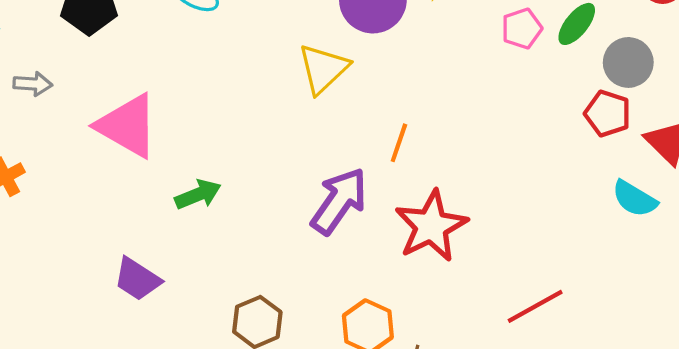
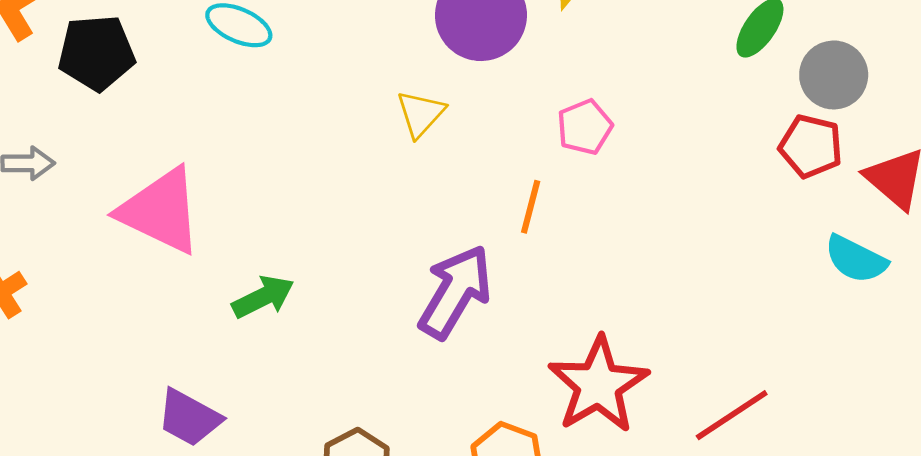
pink pentagon: (522, 29) -> (585, 127), moved
yellow triangle: (323, 69) -> (421, 114), size x0.7
red star: (431, 226) -> (598, 385), moved

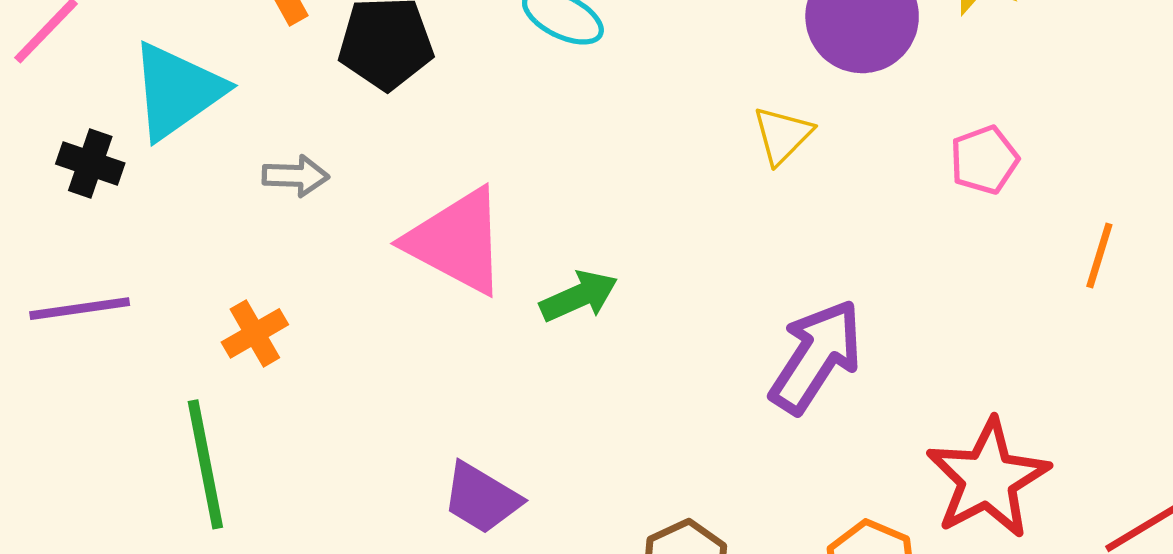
orange line: (531, 207) -> (1099, 256), moved
green arrow: (263, 297) -> (579, 296), moved

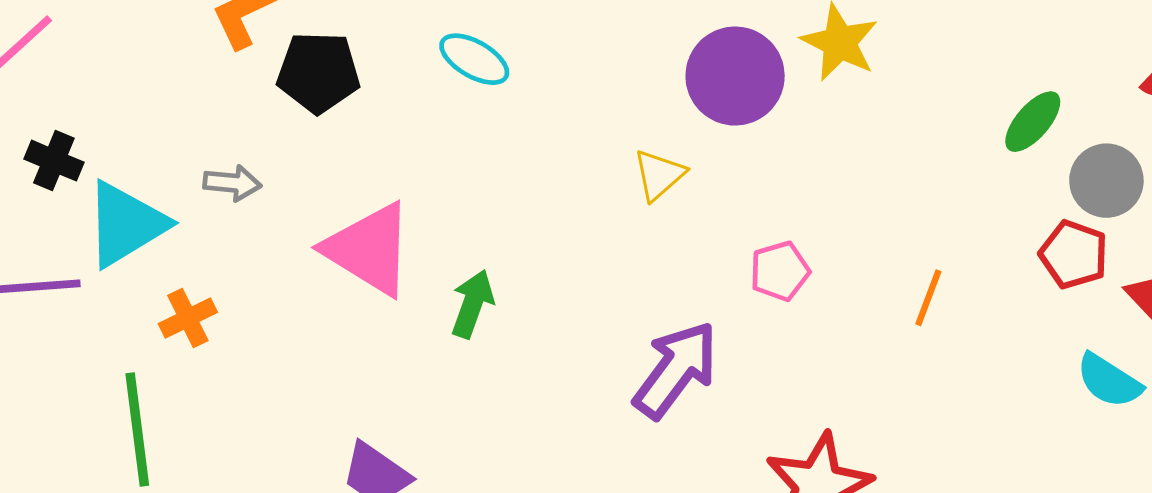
cyan triangle: (177, 91) -> (126, 224), moved
pink pentagon: (984, 160) -> (780, 271), moved
green arrow: (579, 296) -> (472, 304), turned -50

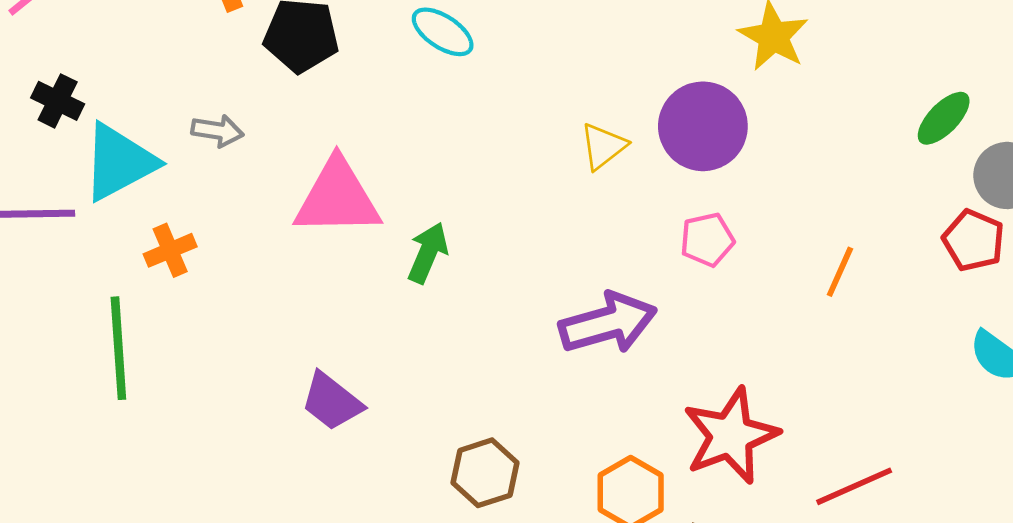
purple circle: (735, 76) -> (703, 126), moved
pink triangle: (369, 249) -> (337, 198), turned -36
purple arrow: (676, 370) -> (608, 323), turned 34

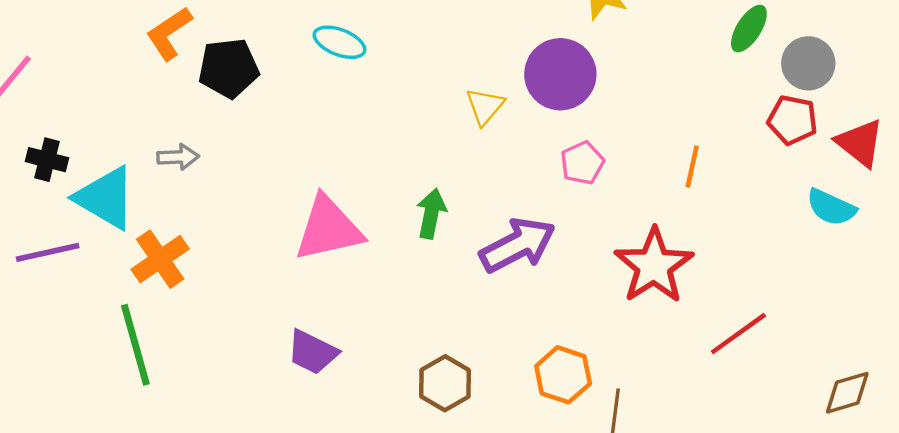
cyan triangle: (119, 162) -> (105, 198), turned -50
pink triangle: (337, 198) -> (328, 229), moved
orange cross: (170, 250) -> (160, 259), size x1.4
green arrow: (428, 253) -> (431, 214), moved
red star: (731, 436) -> (654, 266), moved

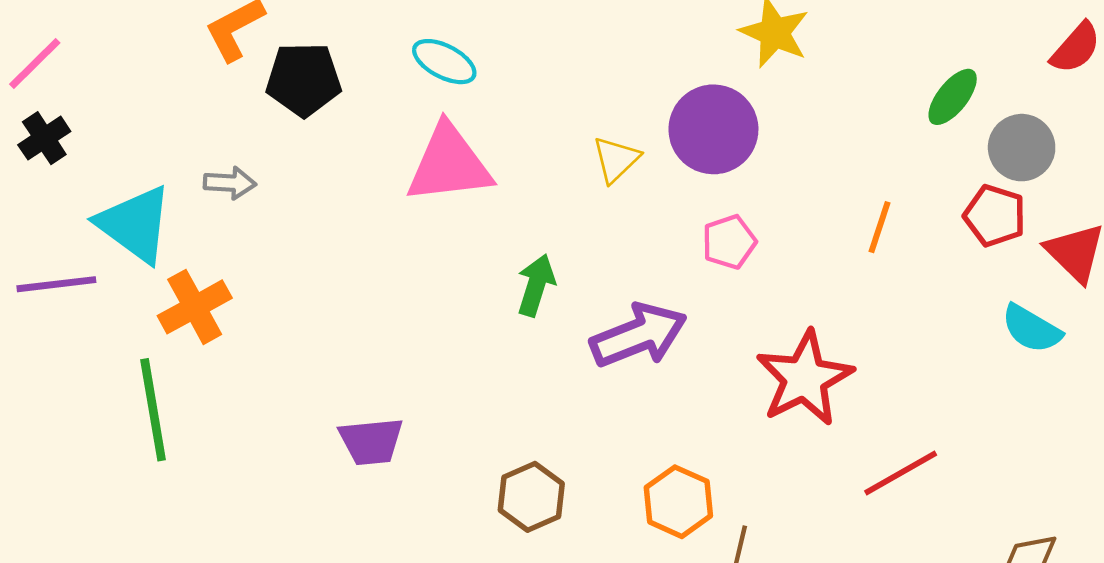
black cross: (47, 160) -> (44, 138), moved, turned 36
orange line: (692, 167) -> (880, 227), moved
pink triangle: (328, 229) -> (449, 164), moved
purple trapezoid: (312, 352) -> (371, 441), turned -38

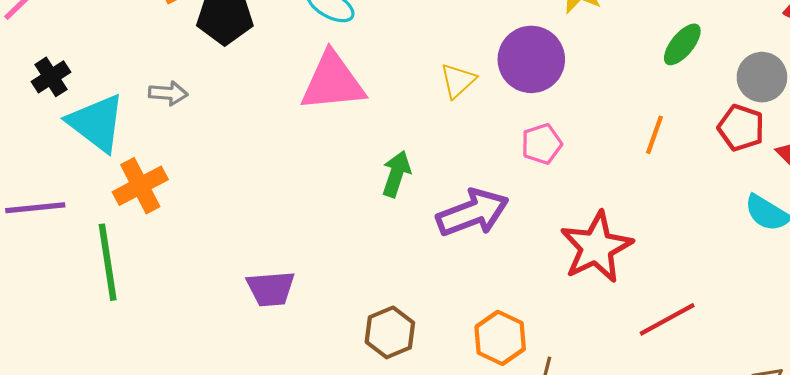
green ellipse: (953, 97) -> (682, 44), moved
black cross: (44, 138) -> (51, 77), moved
purple line: (56, 284) -> (35, 208), moved

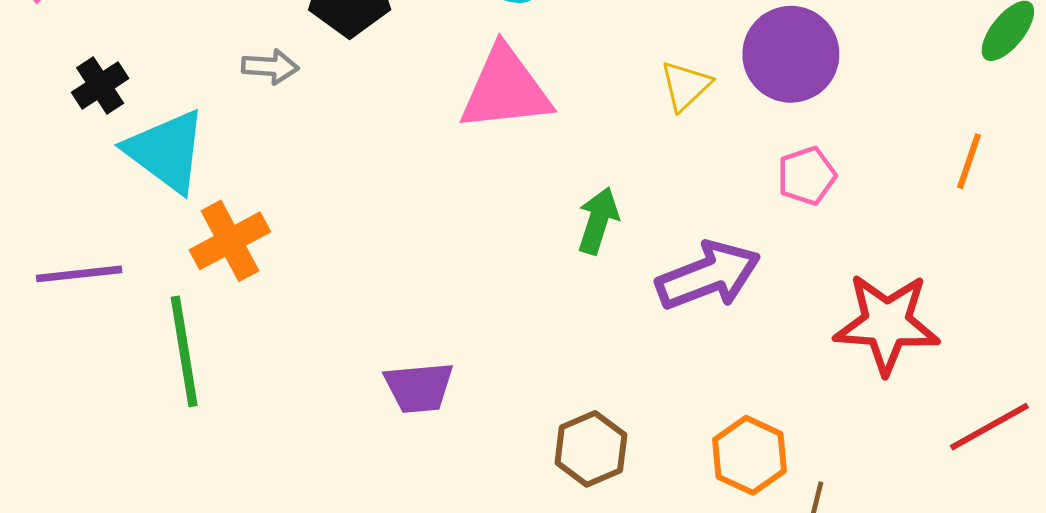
gray arrow: (168, 93) -> (270, 67), moved
red star: (596, 247) -> (887, 323), turned 30

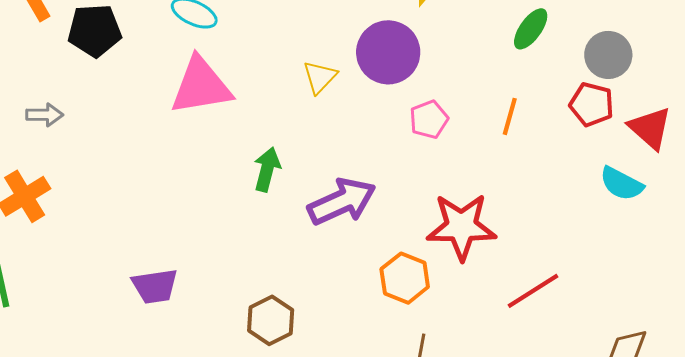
gray arrow: (270, 67) -> (45, 115), moved
pink pentagon: (807, 176) -> (429, 119), moved
orange hexagon: (750, 455) -> (405, 278), moved

